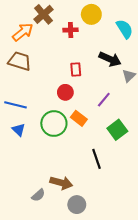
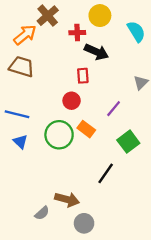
black arrow: (110, 59) -> (97, 52), moved
black line: (97, 159) -> (106, 173), turned 54

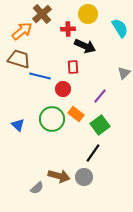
blue line: (17, 114) -> (40, 76), moved
green square: (128, 142) -> (100, 125), moved
gray circle: (84, 223) -> (84, 177), moved

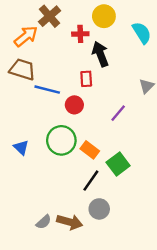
black arrow: (85, 46) -> (100, 54), turned -135
orange rectangle: (76, 114) -> (90, 150), moved
green square: (100, 125) -> (118, 164), moved
black line: (93, 153) -> (91, 181), moved
brown arrow: (59, 176) -> (70, 222), moved

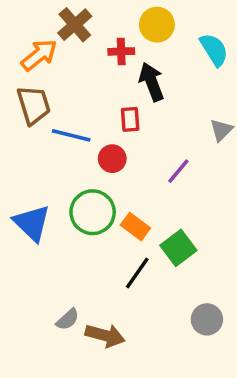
brown trapezoid: (22, 69) -> (34, 105), turned 56
blue triangle: (21, 147) -> (32, 223), size x1.6
gray circle: (99, 209) -> (207, 319), moved
gray semicircle: (44, 222) -> (68, 319), moved

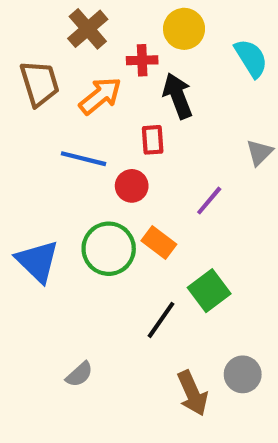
orange arrow: (39, 55) -> (100, 96), moved
brown trapezoid: (34, 105) -> (40, 83), moved
orange rectangle: (135, 227) -> (159, 242), moved
brown arrow: (105, 335) -> (192, 393), moved, turned 51

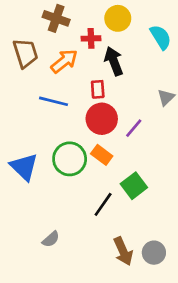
brown cross: (88, 29) -> (56, 18), turned -30
red circle: (132, 186) -> (102, 119), moved, size x1.5
gray circle: (243, 374) -> (154, 253), moved

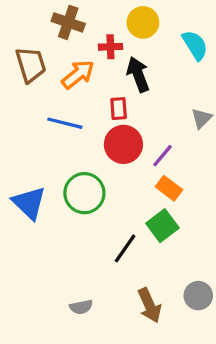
orange rectangle: (102, 155) -> (169, 188), moved
gray semicircle: (51, 239) -> (81, 307), moved, turned 30
gray circle: (154, 253) -> (198, 296), moved

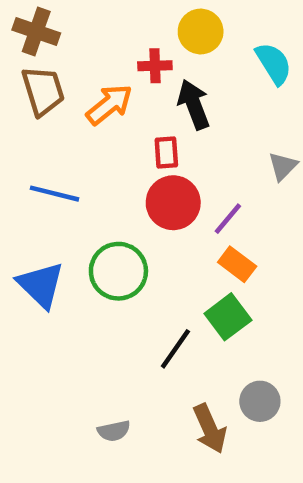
brown cross: (68, 22) -> (36, 32), moved
blue line: (65, 123) -> (54, 194), moved
gray circle: (198, 296) -> (260, 401), moved

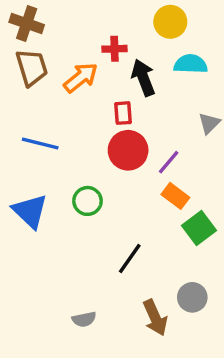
yellow circle: (201, 32) -> (170, 22), moved
cyan semicircle: (274, 63) -> (191, 64), moved, turned -56
green circle: (118, 271) -> (87, 201), size x0.7
green square: (228, 317) -> (199, 228), moved

